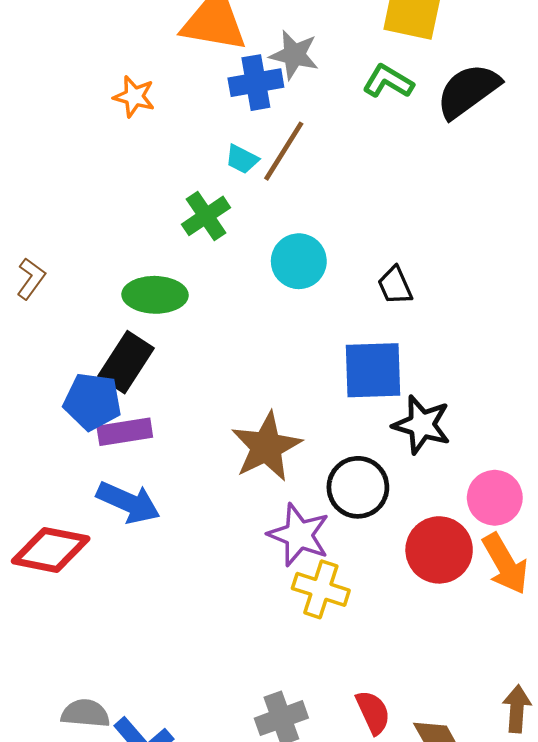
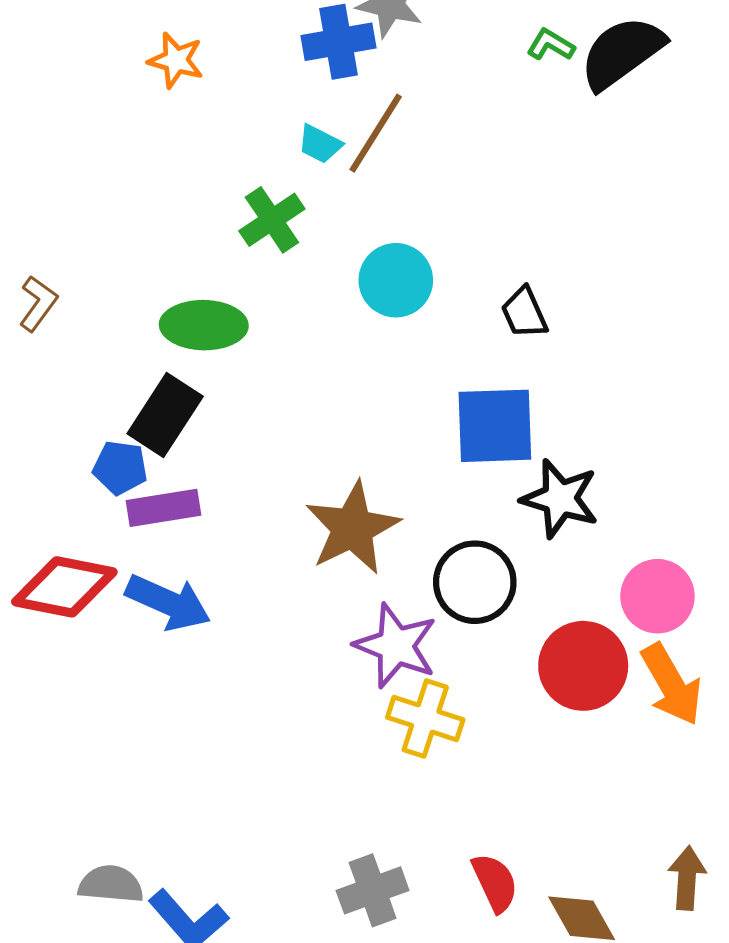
green L-shape: (388, 81) -> (551, 45), moved, size x0.7
blue pentagon: (92, 402) -> (120, 468), size x0.7
red diamond: (51, 550) -> (64, 587), moved

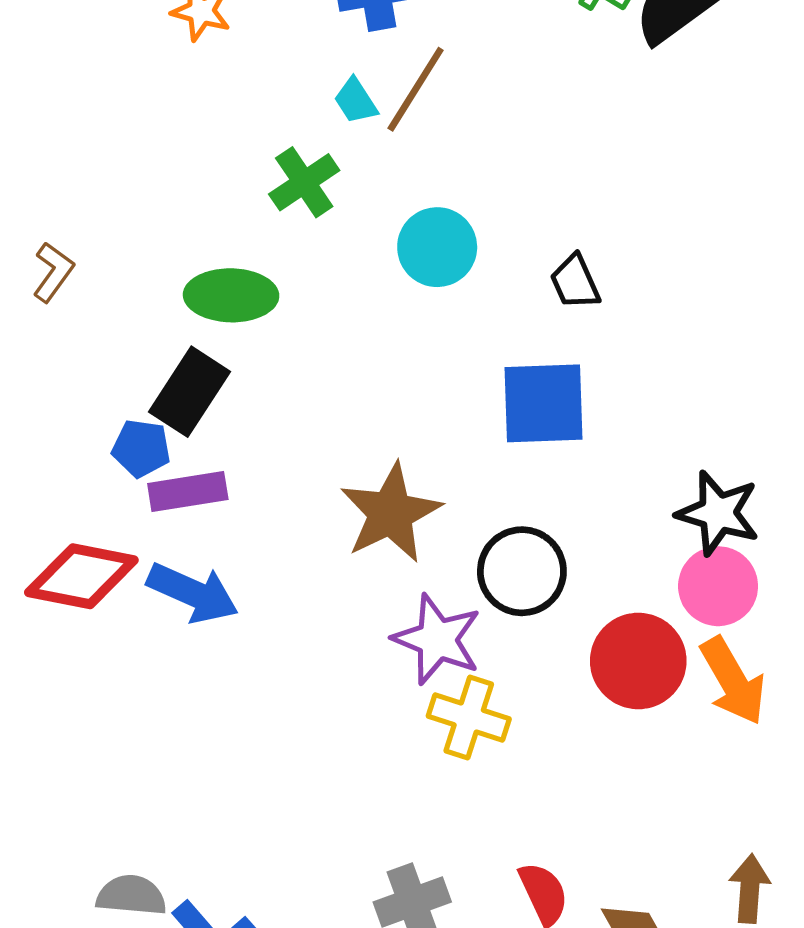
cyan trapezoid: (320, 144) -> (356, 101), turned 30
black star: (560, 499) -> (718, 513), moved

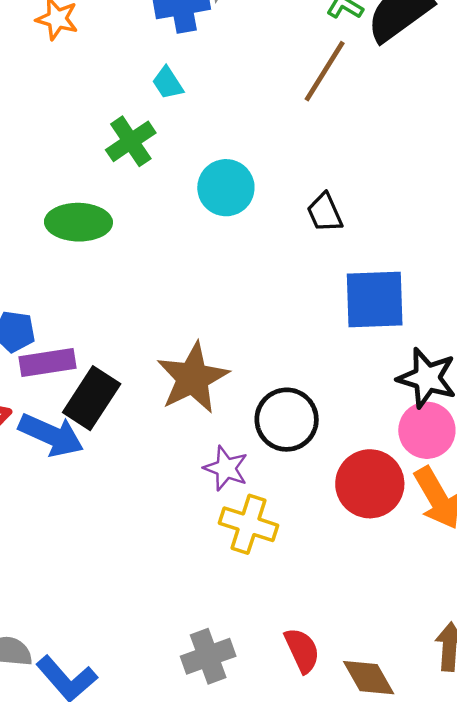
brown line: (416, 89) -> (325, 71), moved
black rectangle: (189, 392) -> (92, 398), moved
blue square: (544, 403) -> (375, 299), moved
purple star: (437, 639) -> (226, 468), size x0.7

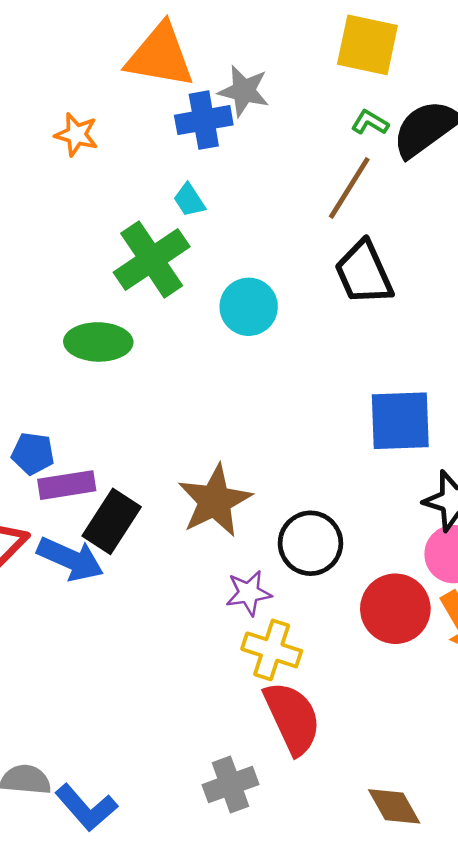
green cross: (131, 141) -> (152, 259), size x1.5
black trapezoid: (325, 213) -> (364, 273), moved, size x1.6
purple star: (226, 468) -> (249, 593), turned -30
red semicircle: (302, 650) -> (292, 718), moved, size x1.6

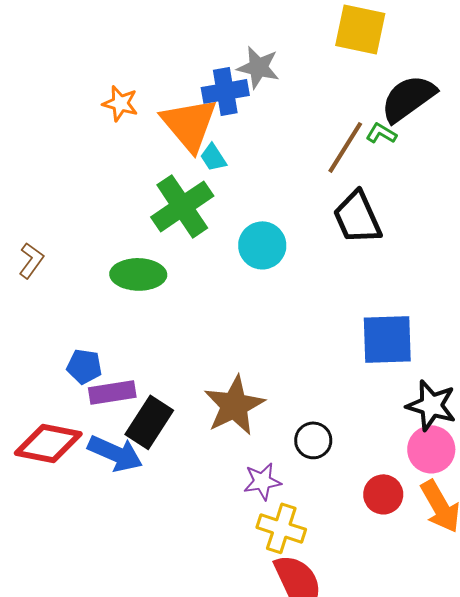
orange triangle: (160, 56) -> (189, 124), moved, turned 40
green L-shape: (370, 122) -> (381, 133), moved
black circle: (310, 543) -> (313, 440), size x0.7
red circle: (395, 609) -> (383, 494), size x0.7

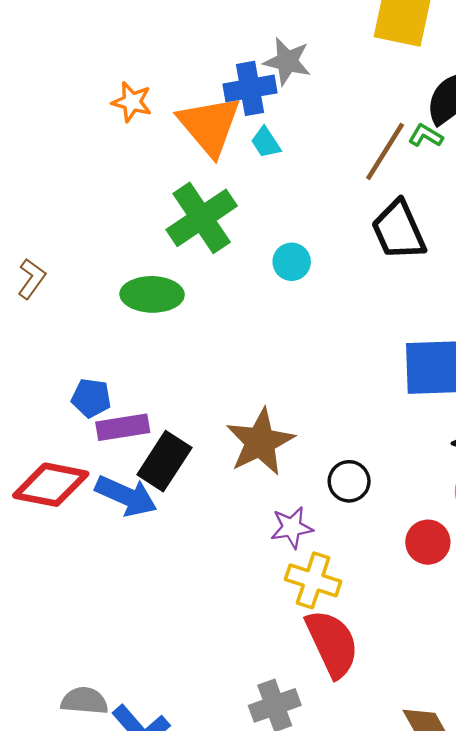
cyan trapezoid: (213, 157) -> (266, 142), moved
cyan circle: (262, 245) -> (292, 262), size x0.7

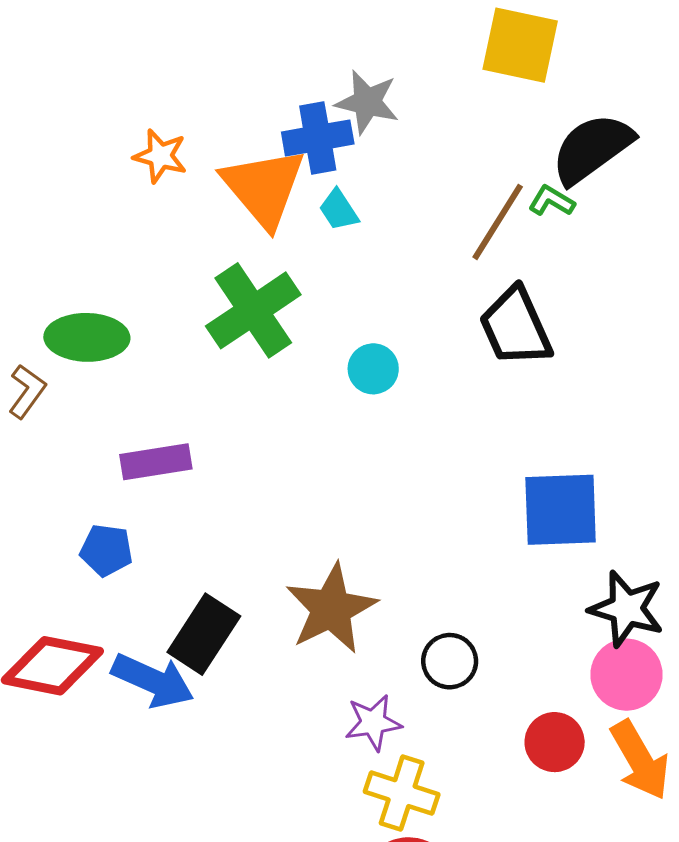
green ellipse: (152, 294) -> (87, 337), moved
purple rectangle: (123, 427) -> (156, 462), moved

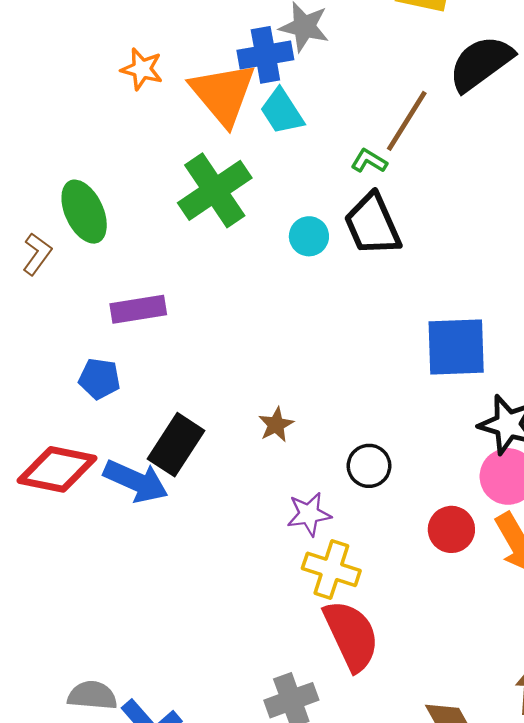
green L-shape: (552, 201) -> (369, 161), moved
cyan trapezoid: (339, 210) -> (282, 111), size x1.4
black trapezoid: (516, 327) -> (373, 225), moved
green ellipse: (87, 337) -> (84, 212), turned 64
brown star: (331, 609) -> (276, 425), size x0.5

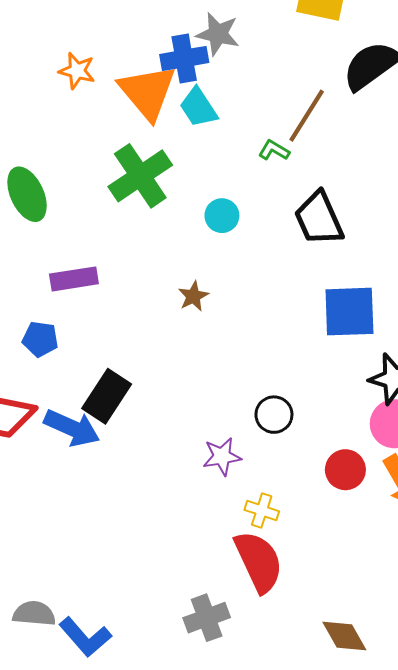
black trapezoid: (373, 225) -> (319, 219), moved
brown star: (276, 425) -> (193, 296), moved
yellow cross: (331, 569) -> (262, 511), moved, size x0.7

